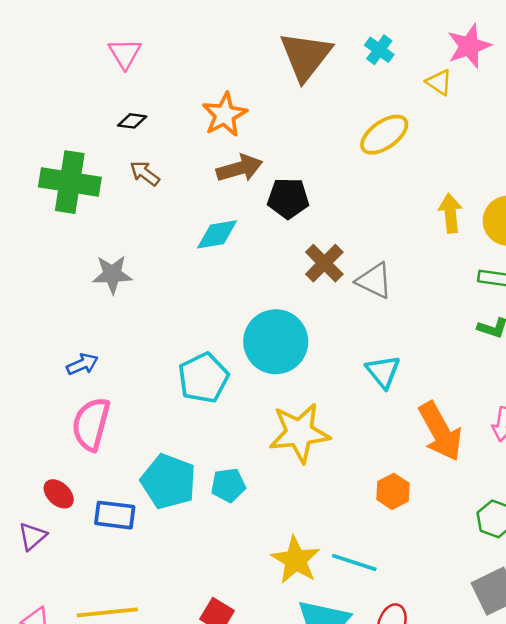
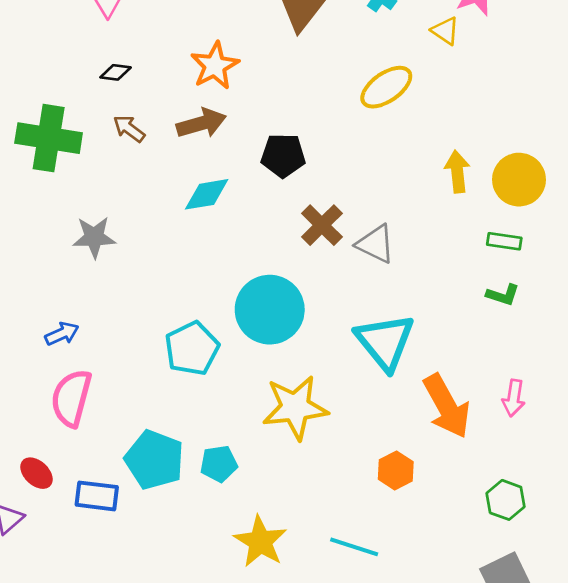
brown arrow: (240, 168) -> (201, 123), moved
cyan triangle: (383, 372) -> (385, 342), size x1.6
yellow star: (296, 560) -> (260, 541), moved

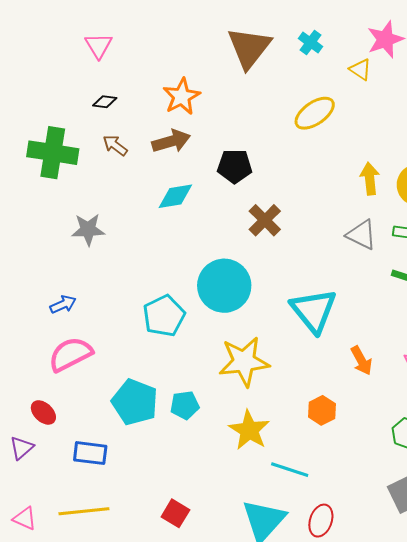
gray triangle: (376, 244) -> (361, 235), moved
pink semicircle: (71, 398) -> (70, 354), turned 48
orange arrow: (447, 406) -> (361, 361), size x0.6
blue rectangle: (97, 496) -> (90, 453), moved
yellow star: (260, 541) -> (249, 430), moved

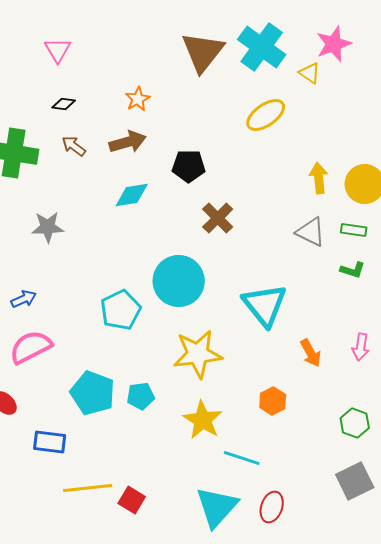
cyan cross: (310, 42) -> (262, 47), size x2.0
orange star: (182, 97) -> (138, 99), size x0.7
yellow line: (84, 511) -> (88, 488), moved

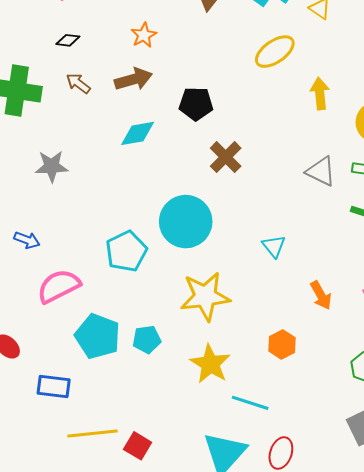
yellow arrow: (319, 178) -> (320, 94), moved
blue arrow: (24, 299) -> (27, 240), turned 45
cyan triangle: (265, 305) -> (274, 246), size x0.5
pink semicircle: (31, 347) -> (59, 286), moved

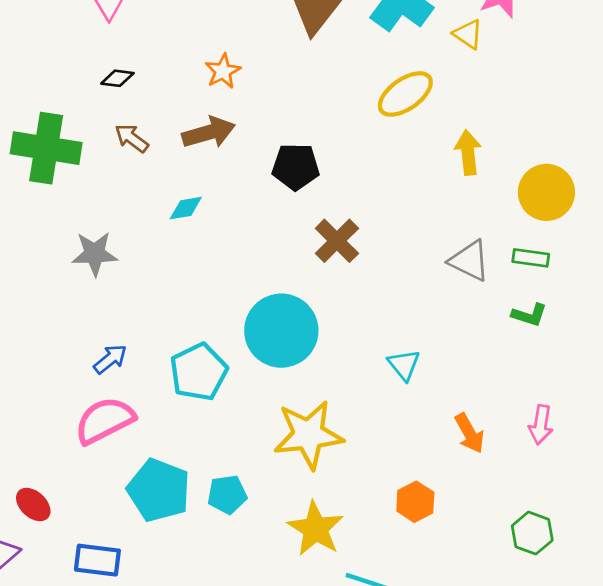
cyan diamond: (138, 133) -> (186, 208), moved, size x0.7
blue arrow: (27, 240) -> (110, 359), moved, turned -60

